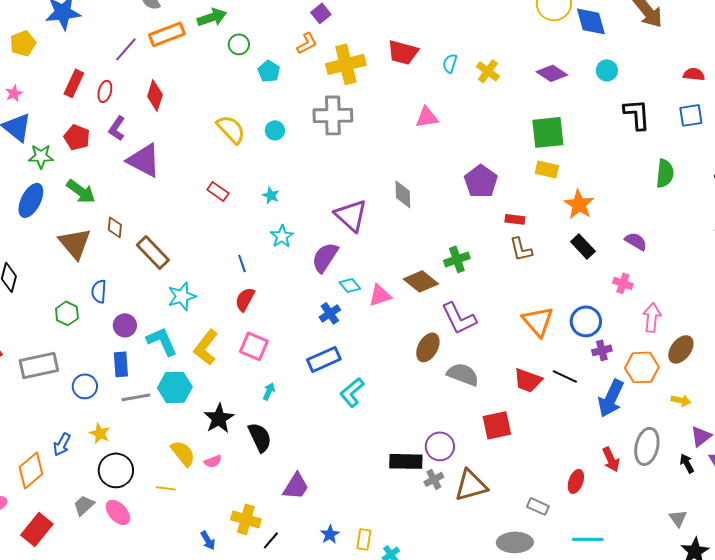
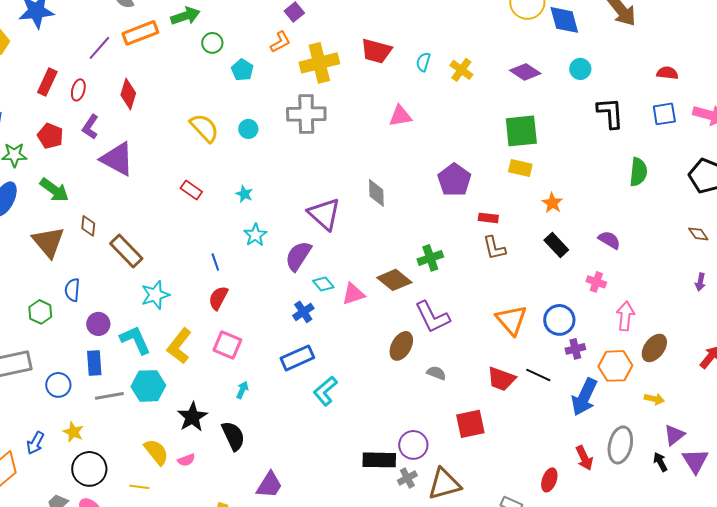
orange star: (579, 204) -> (552, 203), size x0.7
gray semicircle: (463, 374) -> (436, 373), size x0.6

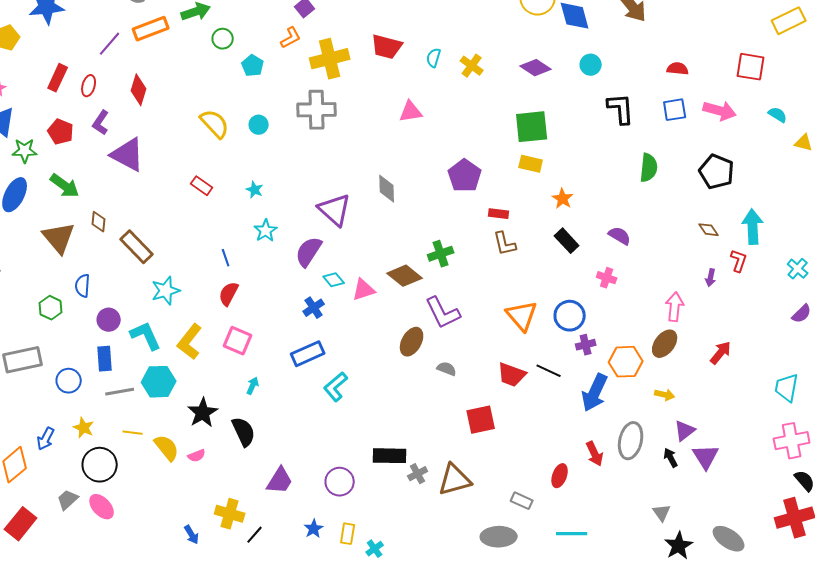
pink arrow: (625, 316) -> (675, 307), moved
purple circle: (413, 445) -> (340, 482), moved
yellow line: (139, 487) -> (133, 433), moved

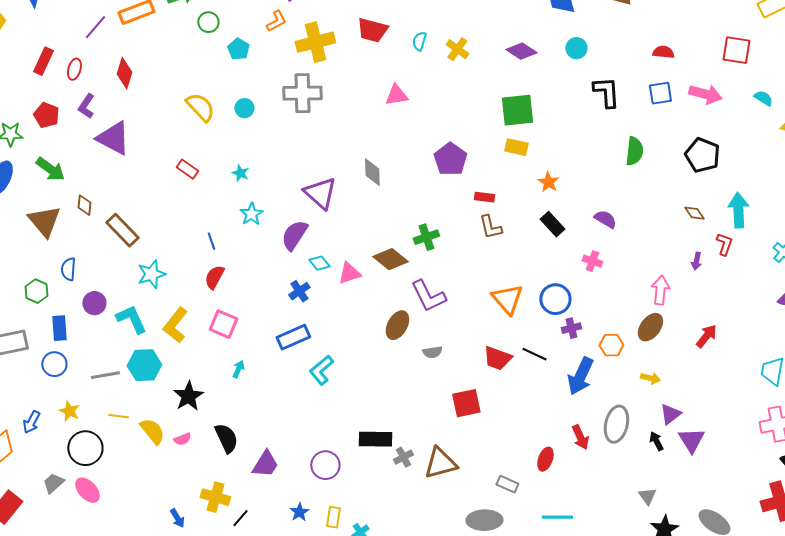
blue rectangle: (105, 359) -> (59, 328), moved
orange hexagon: (626, 362) -> (611, 345), size x0.7
gray semicircle: (447, 369) -> (432, 352), turned 150
black semicircle: (244, 432) -> (226, 438), moved

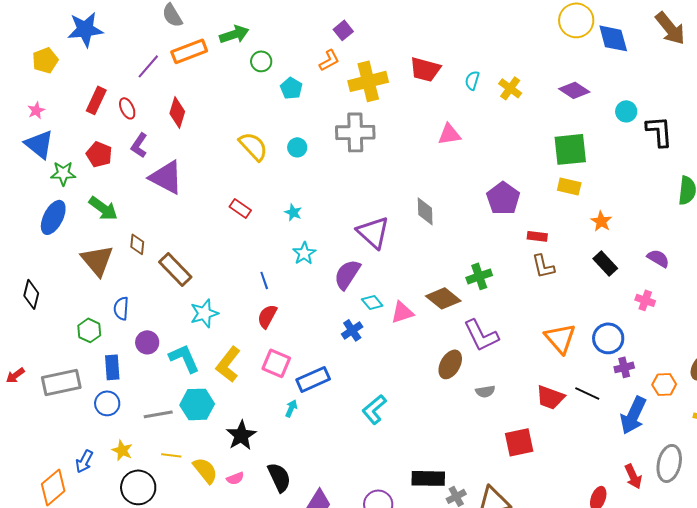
cyan circle: (576, 48) -> (626, 111), moved
red ellipse: (74, 69) -> (127, 108), turned -40
blue rectangle: (293, 337) -> (313, 379), moved

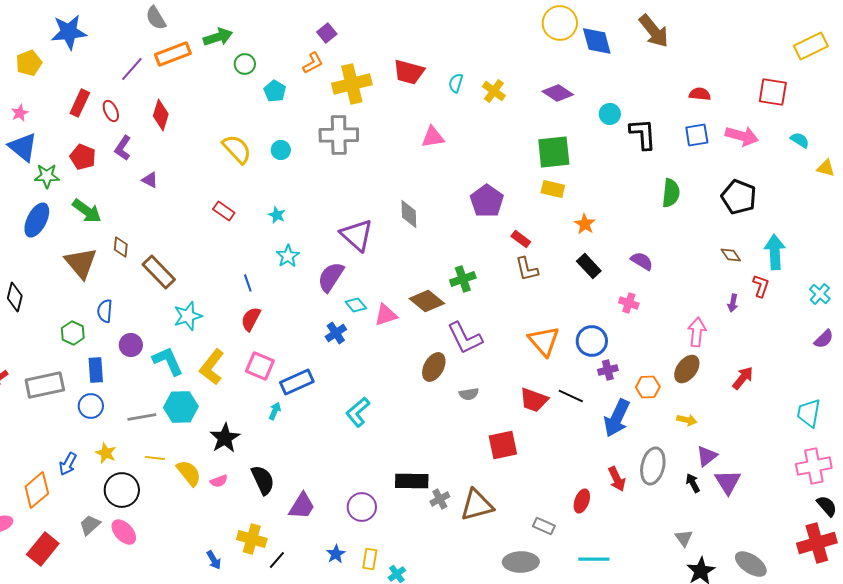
purple triangle: (166, 177) -> (150, 180), size x0.5
red rectangle: (537, 236) -> (521, 239), turned 30

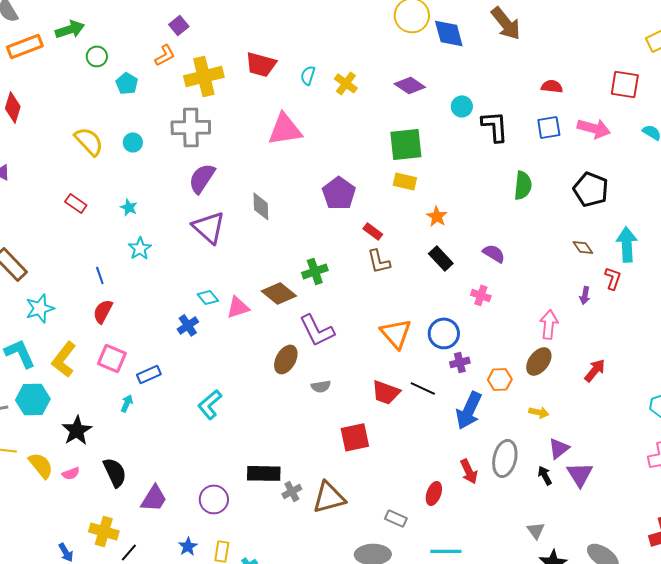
pink triangle: (433, 137) -> (285, 129), size x1.5
purple semicircle: (331, 277) -> (202, 178), moved
blue rectangle: (297, 382) -> (149, 374), size x0.7

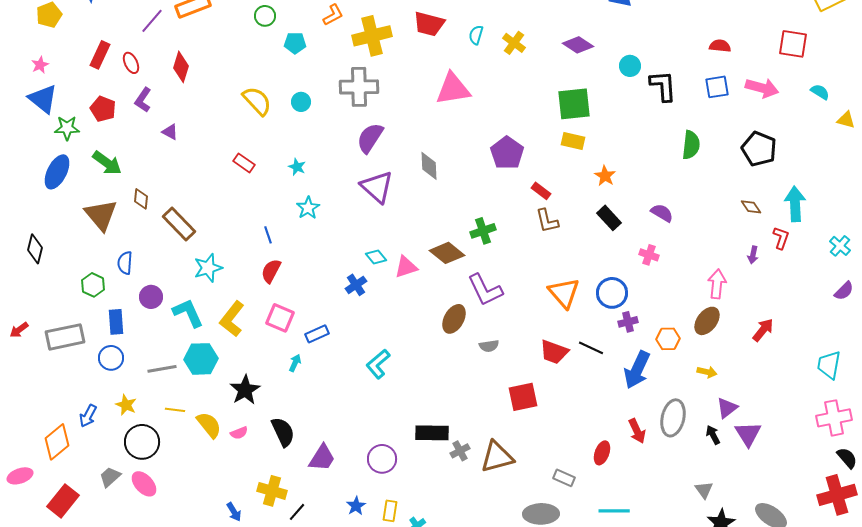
cyan pentagon: (127, 83) -> (295, 43), turned -30

